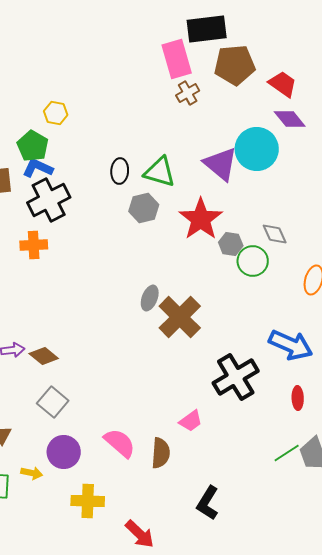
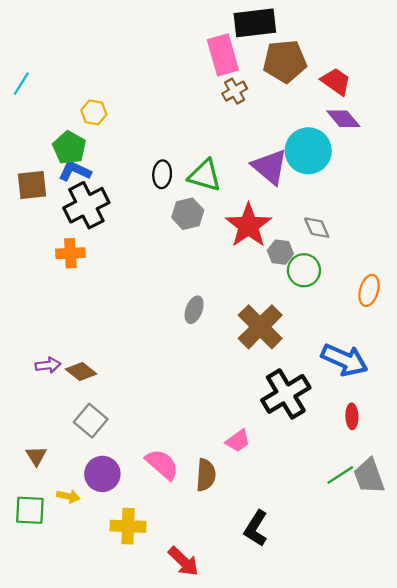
gray diamond: (275, 234) -> (317, 228), moved
brown cross: (180, 317) -> (260, 327), moved

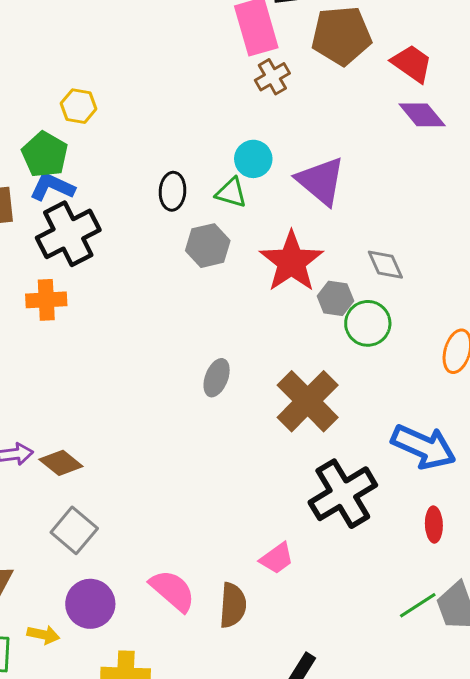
cyan circle: (308, 151) -> (253, 159), moved, size x0.6
green triangle: (205, 175) -> (231, 193), size x0.7

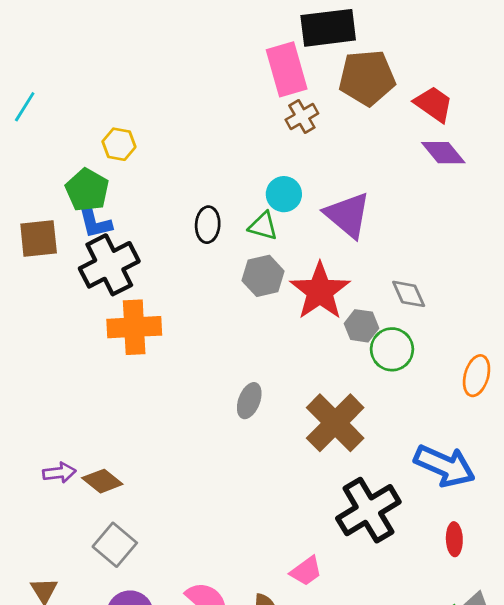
blue L-shape: (52, 187) -> (94, 220), turned -129
gray hexagon: (208, 246) -> (263, 276), moved
orange cross: (46, 300) -> (134, 327), moved, size x1.4

